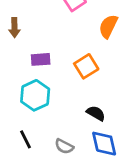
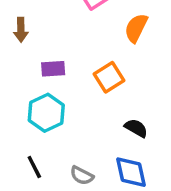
black semicircle: (96, 113) -> (136, 128), moved

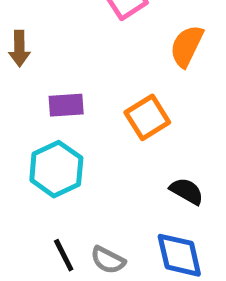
black line: (34, 167) -> (64, 255), moved

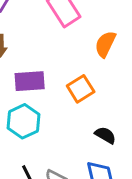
purple rectangle: (66, 105) -> (30, 81), size x1.4

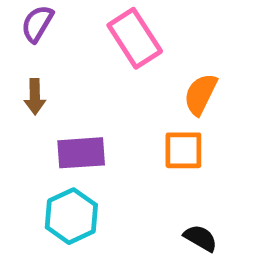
orange square: (81, 89) -> (183, 150), moved, turned 32

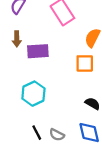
purple rectangle: (81, 153) -> (38, 51), moved

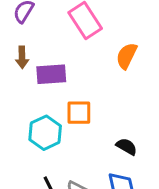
orange square: (85, 63) -> (79, 113), moved

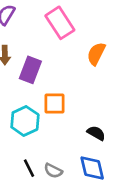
purple rectangle: (51, 74) -> (30, 70), turned -65

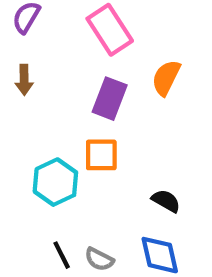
purple rectangle: (30, 70) -> (110, 99), moved

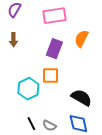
pink rectangle: (110, 30) -> (54, 16), turned -65
black semicircle: (166, 201) -> (81, 98), size x1.5

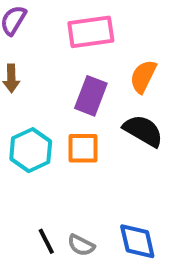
cyan hexagon: (28, 89) -> (31, 150), moved
black semicircle: (81, 98) -> (143, 131), moved

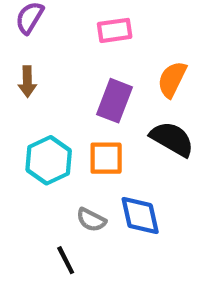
pink rectangle: (91, 32) -> (115, 30), size x0.7
blue diamond: (137, 241) -> (140, 216), moved
gray semicircle: (81, 245) -> (91, 220), moved

